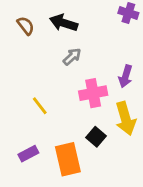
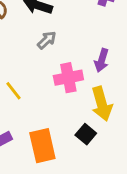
black square: (96, 137) -> (86, 134), moved

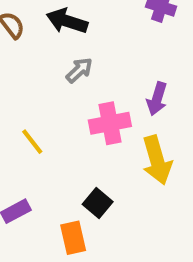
black square: (86, 134) -> (98, 203), moved
orange rectangle: (42, 146) -> (73, 238), moved, size x0.7

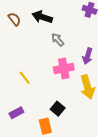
gray arrow: (79, 70) -> (58, 40), moved, turned -88

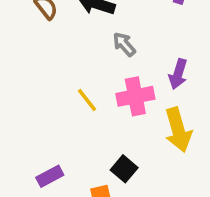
yellow line: (25, 78) -> (87, 100), moved

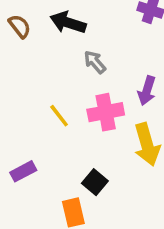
purple rectangle: (50, 176) -> (23, 171), moved

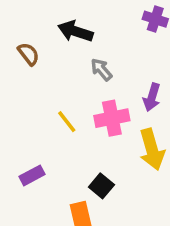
brown semicircle: (20, 26) -> (28, 54), moved

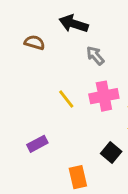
brown semicircle: (28, 54) -> (34, 43), turned -36
black square: (101, 186) -> (111, 153), moved

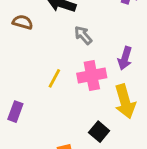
yellow line: (66, 99) -> (54, 78), turned 66
purple rectangle: (37, 144) -> (15, 112), moved, turned -42

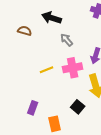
yellow line: (54, 78) -> (47, 70), turned 40
purple rectangle: (15, 112) -> (33, 108), moved

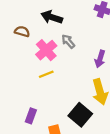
pink cross: (73, 68) -> (46, 50), moved, turned -30
black square: (78, 107) -> (80, 115), size x1.5

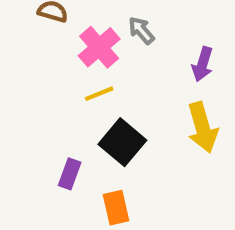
black square: (80, 115) -> (122, 142), moved

